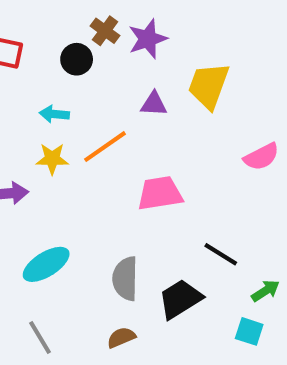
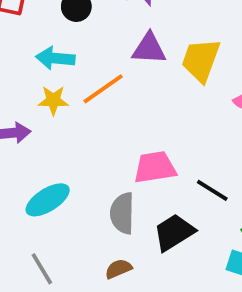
yellow trapezoid: (209, 86) -> (201, 60), moved
purple triangle: (154, 104) -> (149, 49), size x1.4
cyan arrow: (54, 114) -> (55, 58), size x1.4
pink trapezoid: (160, 193) -> (155, 167), moved

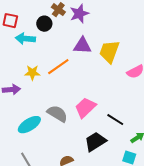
cyan arrow: (55, 58) -> (25, 39), moved
pink trapezoid: (155, 167) -> (85, 108), turned -35
gray semicircle: (122, 213) -> (57, 114), moved, turned 120

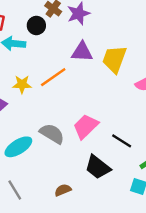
black trapezoid: (95, 142) -> (98, 167), turned -110

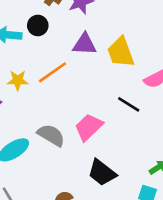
black circle: (36, 25) -> (38, 25), moved
yellow trapezoid: (114, 59) -> (121, 52), turned -40
black line: (122, 141) -> (129, 104), moved

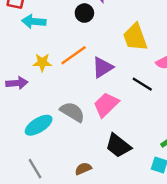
black circle: (38, 25) -> (84, 13), moved
purple triangle: (85, 44) -> (103, 67), moved, turned -35

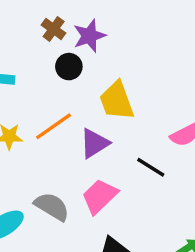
yellow trapezoid: (135, 37) -> (117, 101), moved

